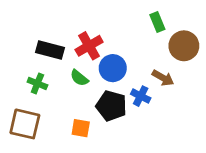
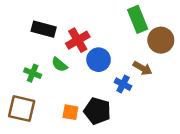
green rectangle: (157, 22) -> (138, 19), size x1.5
black rectangle: (50, 50) -> (44, 29), moved
green semicircle: (79, 78) -> (59, 65), moved
black pentagon: (111, 106) -> (97, 111), moved

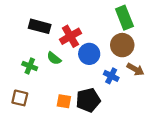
brown circle: (161, 40) -> (122, 45), moved
brown arrow: (142, 68) -> (135, 69), moved
brown square: (22, 109) -> (20, 98), size x0.7
black pentagon: (97, 111) -> (88, 100), turned -30

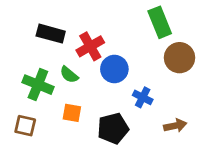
brown circle: (122, 45) -> (179, 58), moved
green cross: (30, 66) -> (38, 85), size x1.5
brown arrow: (135, 69) -> (175, 126), moved, turned -42
orange square: (64, 101) -> (72, 113), moved

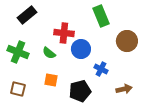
green rectangle: (160, 22) -> (101, 16), moved
black rectangle: (51, 34) -> (27, 15), moved, turned -54
red cross: (90, 46) -> (64, 33), turned 36
green cross: (38, 85) -> (18, 52), moved

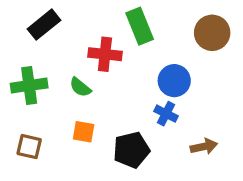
green rectangle: (101, 16) -> (140, 26), moved
brown circle: (127, 41) -> (212, 33), moved
blue circle: (81, 49) -> (174, 81), moved
green cross: (18, 52) -> (29, 86), turned -30

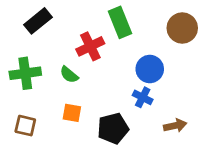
red cross: (105, 54) -> (90, 46), turned -32

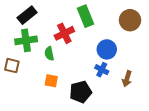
green cross: (25, 73) -> (26, 40), moved
green semicircle: (69, 75) -> (49, 53), turned 40
brown square: (25, 126) -> (12, 66), moved
brown arrow: (175, 126) -> (127, 79), moved, turned 119

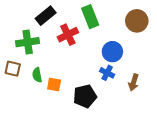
black rectangle: (27, 15) -> (46, 16), moved
green semicircle: (49, 53) -> (37, 75), moved

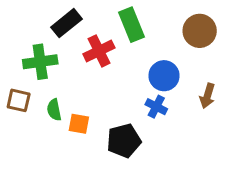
brown arrow: (134, 82) -> (207, 96), moved

